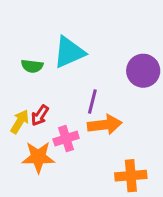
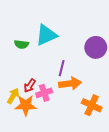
red arrow: (40, 115) -> (30, 86), moved
yellow arrow: (20, 122) -> (13, 96), moved
orange cross: (131, 176) -> (92, 105), moved, turned 30

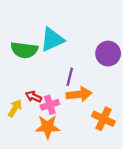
green semicircle: (21, 44) -> (24, 50), size x1.6
red arrow: (30, 86) -> (34, 97), turned 80
orange star: (26, 105) -> (48, 127), moved

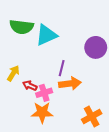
green semicircle: (24, 50) -> (21, 27), moved
yellow arrow: (15, 108) -> (13, 73), moved
orange cross: (103, 119) -> (92, 117), moved, turned 36

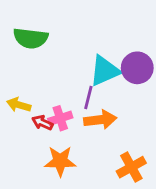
cyan triangle: (46, 35) -> (105, 71), moved
yellow arrow: (13, 73) -> (19, 105), turned -105
pink cross: (44, 93) -> (60, 118), moved

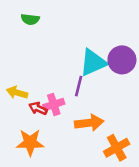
green semicircle: (31, 38) -> (30, 19), moved, size x0.6
orange arrow: (100, 120) -> (89, 123), moved
orange star: (60, 161) -> (30, 142), moved

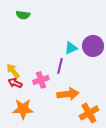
cyan triangle: (93, 63) -> (71, 48), size x0.6
yellow arrow: (17, 93) -> (13, 71), turned 35
red arrow: (38, 108) -> (15, 83), moved

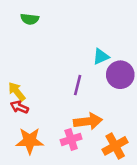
purple circle: (93, 46) -> (120, 75), moved
cyan triangle: (71, 48) -> (101, 57), moved
pink cross: (41, 80) -> (71, 139), moved

